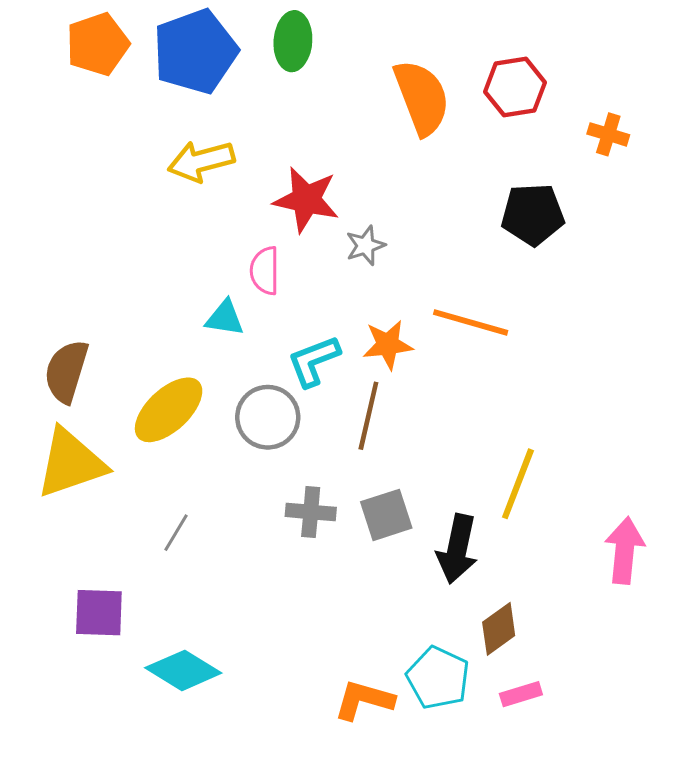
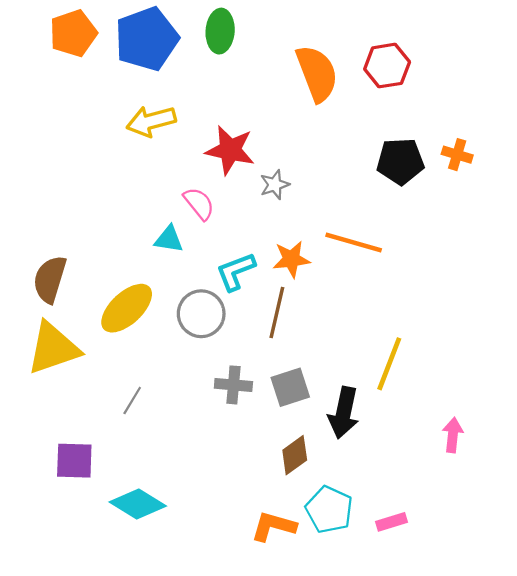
orange cross: (608, 134) -> (457, 155), moved
pink semicircle: (265, 271) -> (199, 204), turned 141
pink arrow: (625, 550) -> (453, 435), moved, size x0.7
brown diamond: (499, 629) -> (295, 455), moved

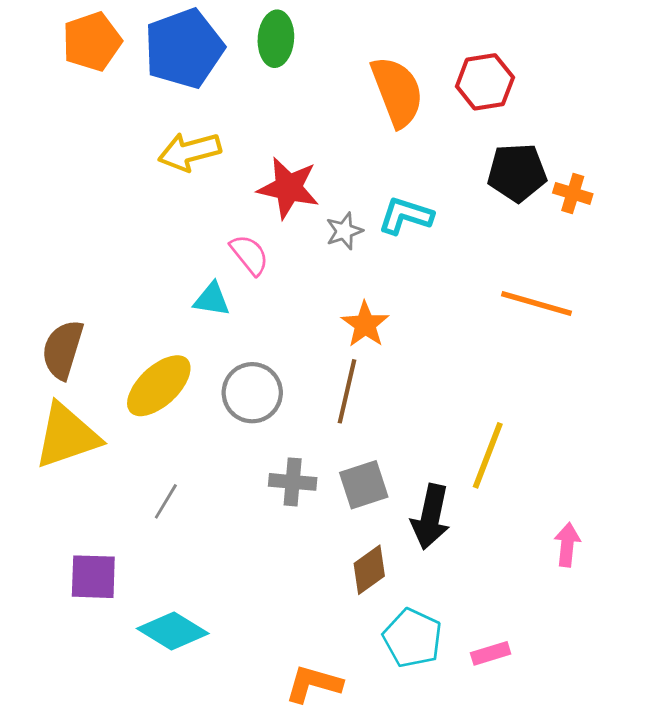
black pentagon: (400, 161) -> (517, 173), moved
orange line: (354, 242) -> (537, 304), moved
orange star: (291, 259) -> (365, 324), turned -30
cyan L-shape: (236, 271) -> (406, 216), moved, turned 39
orange L-shape: (274, 526) -> (314, 684), moved

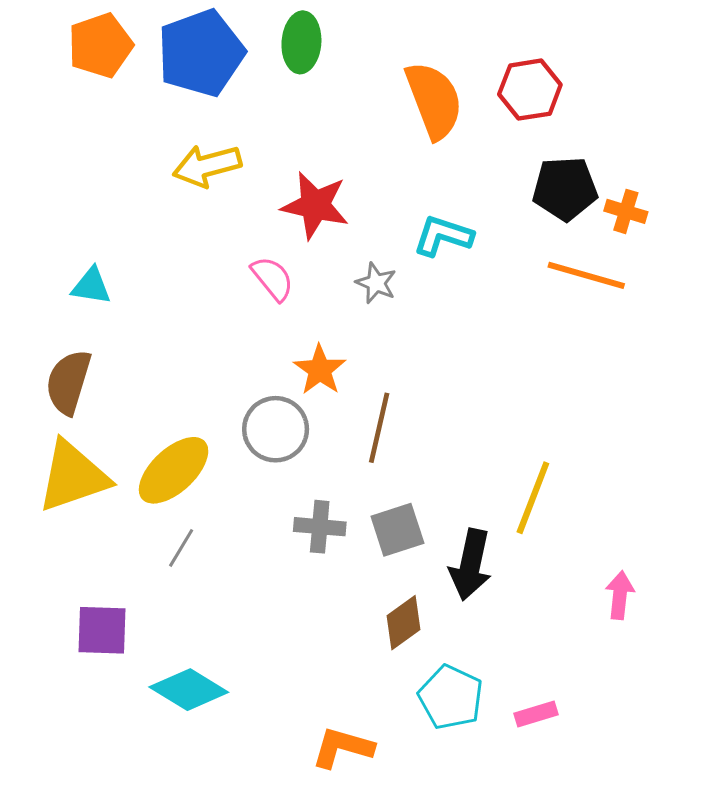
gray star: (344, 231) -> (376, 283), moved, turned -30
cyan triangle: (212, 299) -> (91, 286), moved
orange line: (537, 304) -> (586, 275), moved
orange star: (365, 324) -> (320, 370), moved
yellow ellipse: (159, 386) -> (174, 470), moved

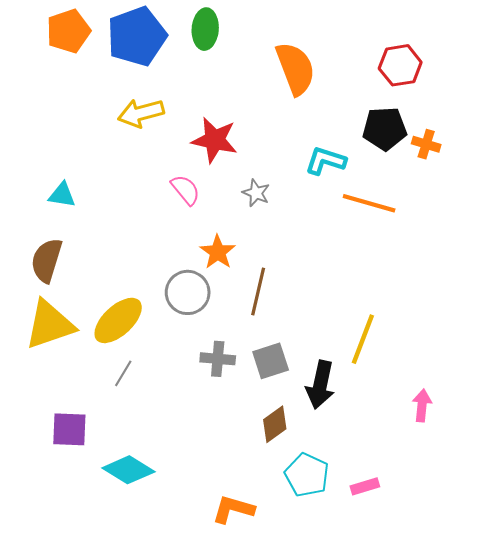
red hexagon: (530, 90) -> (400, 65), moved
cyan L-shape: (443, 236) -> (326, 161), moved
orange line: (586, 275) -> (369, 203), moved

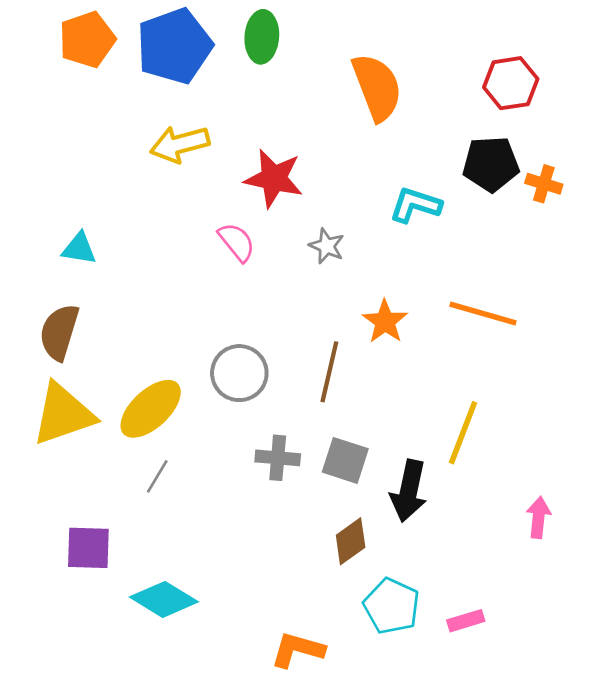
orange line: (369, 203) -> (483, 314), moved
orange star: (218, 252) -> (385, 321), moved
gray square: (271, 361) -> (345, 460), turned 36

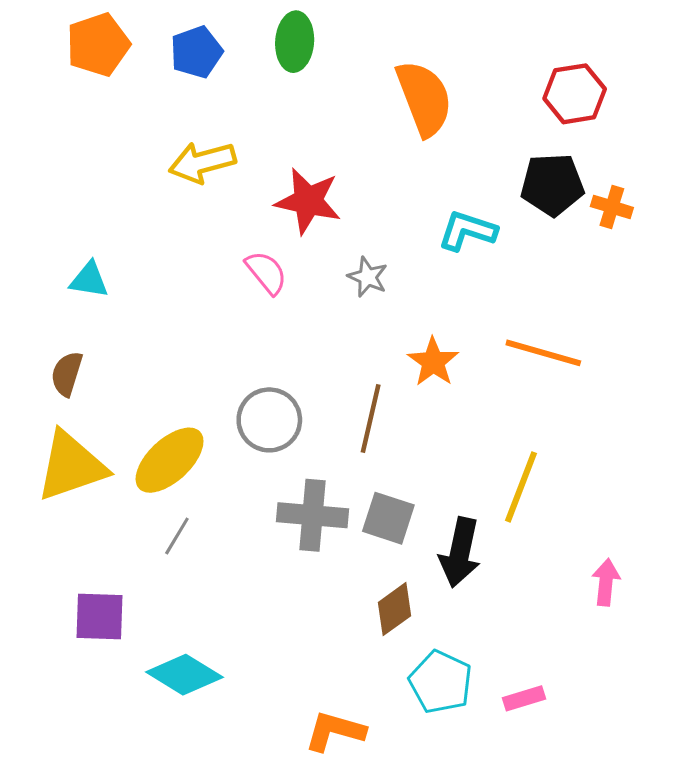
blue pentagon: (174, 46) -> (196, 52), size x0.6
brown semicircle: (59, 332) -> (67, 374), size x0.7
gray cross: (278, 458) -> (312, 515), size x1.4

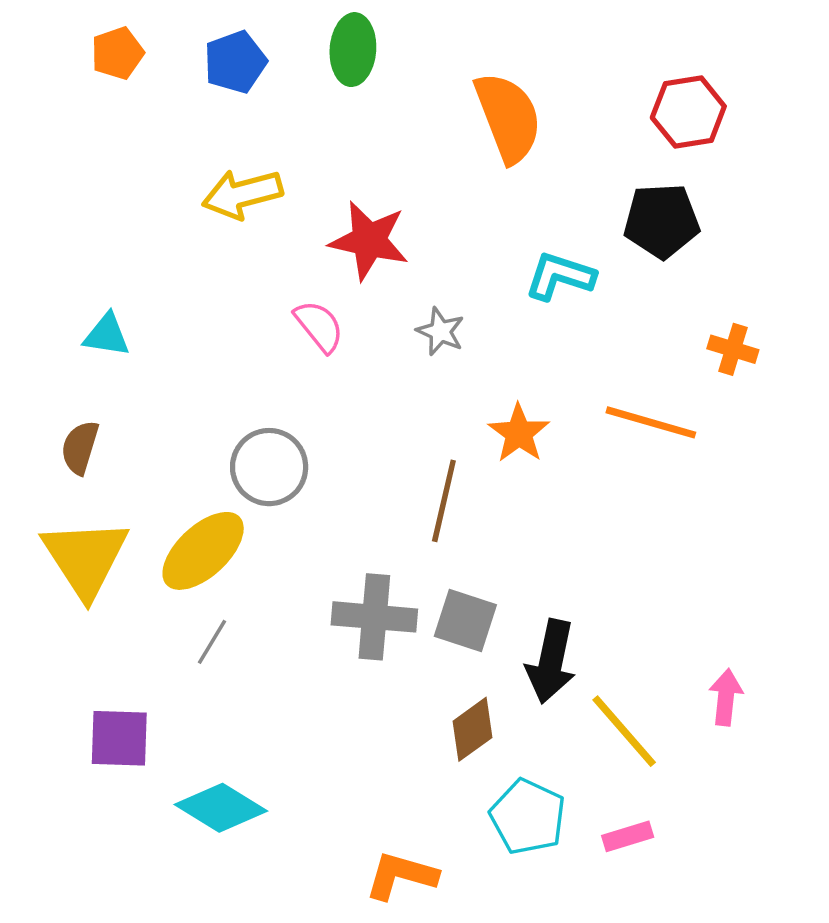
orange pentagon: (98, 45) -> (117, 53), size x0.7
orange cross: (612, 207) -> (733, 349), moved
gray circle: (269, 420) -> (269, 467), moved
yellow triangle: (71, 466) -> (85, 558), turned -44
yellow line: (521, 487) -> (624, 731), moved, turned -62

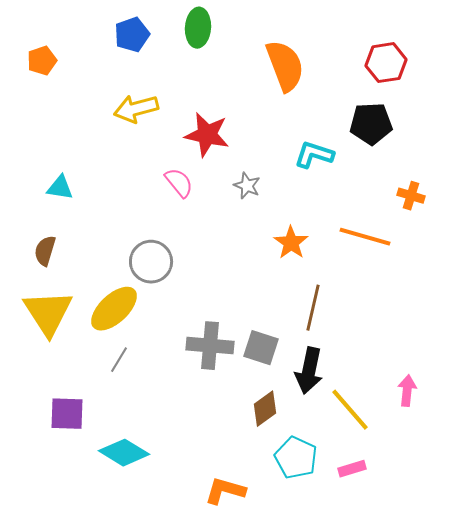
orange pentagon: (117, 53) -> (42, 61), moved
brown line: (444, 501) -> (313, 308), moved

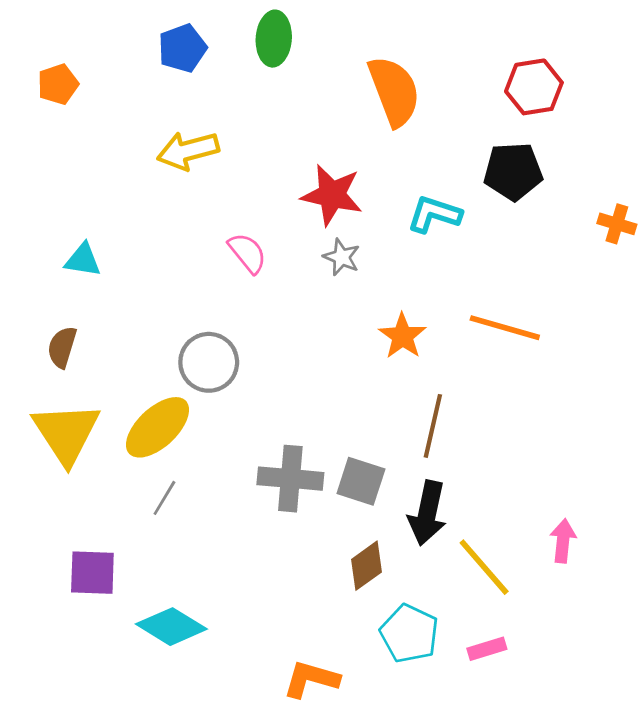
red star: (207, 135) -> (332, 195), moved
orange cross: (411, 196) -> (617, 224), moved

